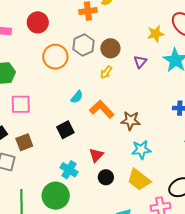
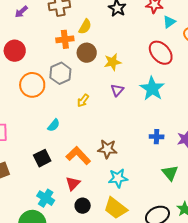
yellow star: (156, 34) -> (113, 62), moved
brown circle: (110, 48) -> (87, 53), moved
orange L-shape: (102, 109) -> (78, 156), moved

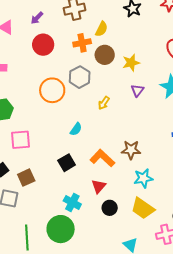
red circle: (15, 51) -> (43, 45), moved

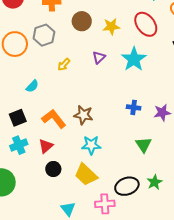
brown circle: (105, 55) -> (82, 21), moved
yellow star: (131, 63) -> (111, 27), moved
cyan cross: (72, 202) -> (19, 145), moved, turned 30

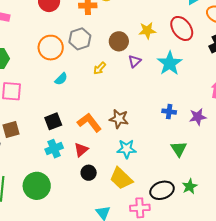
brown circle: (82, 21) -> (119, 41), moved
cyan semicircle: (32, 86) -> (61, 79), moved

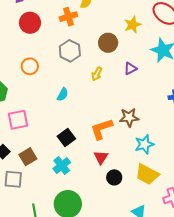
orange circle: (51, 48) -> (30, 66), moved, size x0.7
purple triangle: (135, 61) -> (130, 69), moved, turned 32
orange L-shape: (89, 122) -> (101, 129), turned -55
cyan cross: (54, 149) -> (62, 166), moved

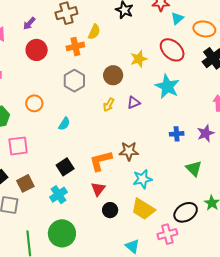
orange circle: (30, 66) -> (34, 103), moved
yellow arrow: (97, 74) -> (109, 105), moved

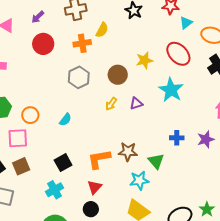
orange circle: (34, 103) -> (30, 115), moved
green triangle: (194, 168) -> (156, 161), moved
brown square: (25, 183) -> (21, 166), moved
black circle: (110, 210) -> (91, 209), moved

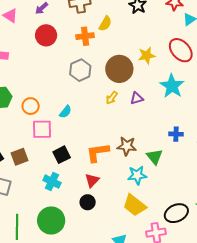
brown circle: (118, 75) -> (119, 69), size x1.4
pink square: (18, 138) -> (42, 129), moved
cyan cross: (55, 190) -> (52, 182), turned -36

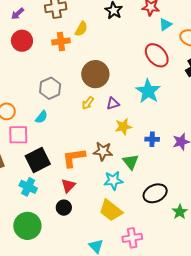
yellow star: (147, 55) -> (123, 127), moved
gray hexagon: (80, 70) -> (50, 88), moved
black square: (62, 155) -> (38, 160), size x1.4
black ellipse: (176, 213) -> (155, 193), moved

